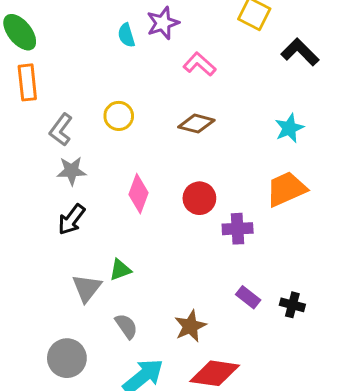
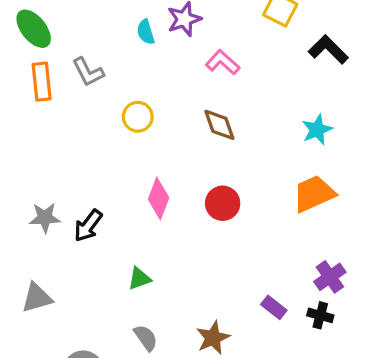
brown diamond: (196, 124) -> (219, 125), turned 56
gray L-shape: (61, 130) -> (88, 72), moved, turned -64
gray star: (71, 171) -> (45, 218), moved
purple cross: (238, 229) -> (330, 277), moved, turned -32
gray triangle: (87, 288) -> (37, 298), moved, turned 36

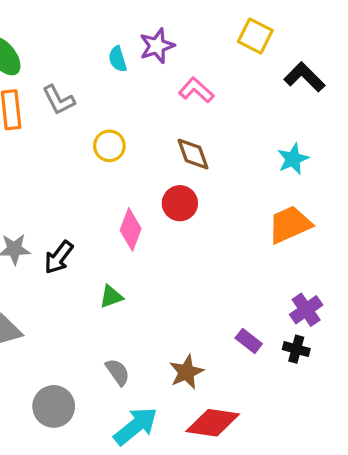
red circle: (223, 203) -> (180, 203), moved
green triangle: (139, 279) -> (111, 297), moved

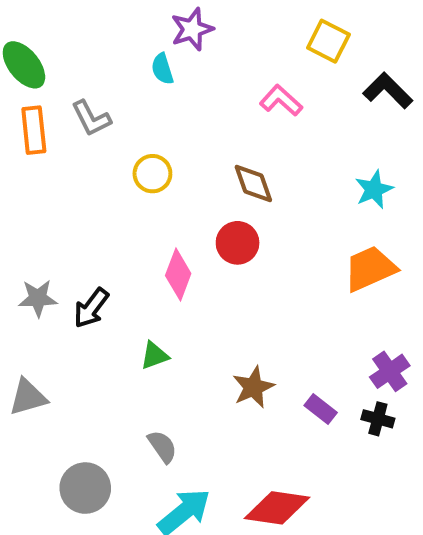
purple star: (157, 46) -> (192, 29), moved
pink L-shape: (196, 90) -> (281, 100), moved
brown star: (186, 372) -> (253, 387), moved

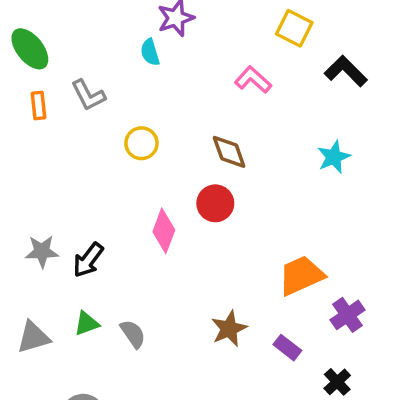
orange rectangle: (34, 130) -> (38, 105), size x0.7
orange trapezoid: (370, 269) -> (301, 275), moved
green triangle: (154, 356) -> (87, 324), moved
black cross: (378, 419) -> (337, 382), moved, turned 32
gray semicircle: (162, 447) -> (133, 334), moved

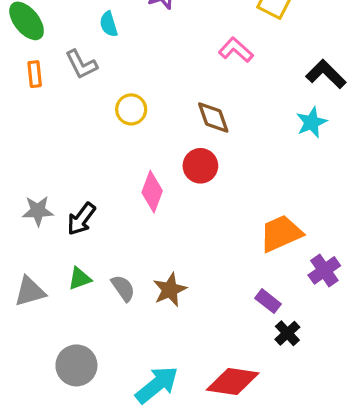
cyan semicircle: (150, 52) -> (109, 24), moved
black L-shape: (346, 71) -> (326, 74), moved
brown star: (229, 329) -> (170, 290), moved
black cross: (337, 382) -> (287, 333), moved

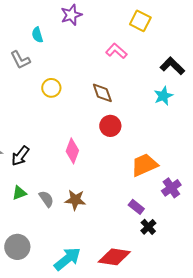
red circle: (200, 166) -> (110, 126), moved
pink diamond: (152, 192) -> (72, 151), moved
brown star: (170, 290) -> (75, 200), turned 30

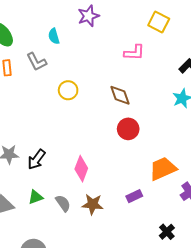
pink L-shape: (116, 51) -> (134, 53), turned 140
pink diamond: (72, 151) -> (81, 169), moved
purple rectangle: (136, 207) -> (134, 196), moved, turned -63

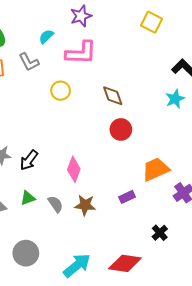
cyan semicircle: (54, 36) -> (46, 36), turned 63
pink L-shape: (134, 53) -> (81, 53), moved, size x1.5

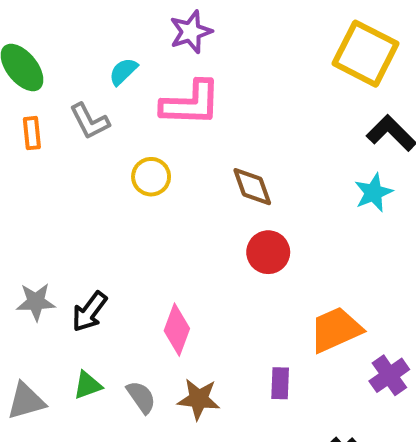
yellow square: (152, 22) -> (366, 54), moved, size x1.5
purple rectangle: (127, 197) -> (280, 383), turned -63

